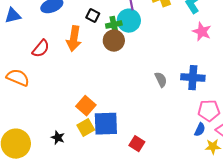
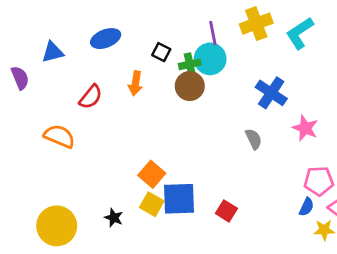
pink star: (202, 32) -> (305, 128), moved
orange arrow: (74, 39) -> (135, 83), size x0.7
blue cross: (193, 78) -> (271, 93), moved, turned 30
yellow square: (86, 128) -> (152, 204), turned -30
red square: (137, 144) -> (226, 211), moved

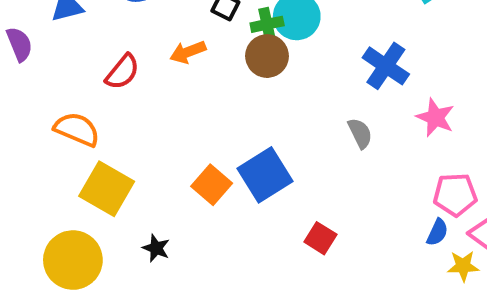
orange arrow: (135, 83) -> (188, 52), turned 60
blue square: (179, 199) -> (265, 175), moved, turned -30
yellow square: (152, 204) -> (107, 189), moved, size x1.5

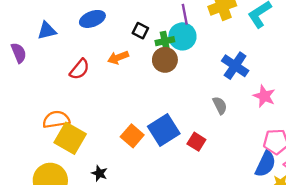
orange semicircle: (77, 129) -> (56, 120), moved, turned -32
blue semicircle: (437, 232) -> (265, 164), size x1.6
red square: (320, 238) -> (196, 142), moved

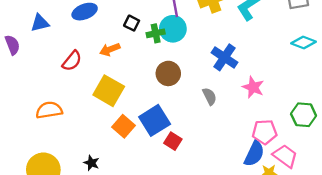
brown circle: (165, 60) -> (168, 73), moved
yellow square: (70, 138) -> (109, 91), moved
red square: (196, 142) -> (173, 141), moved

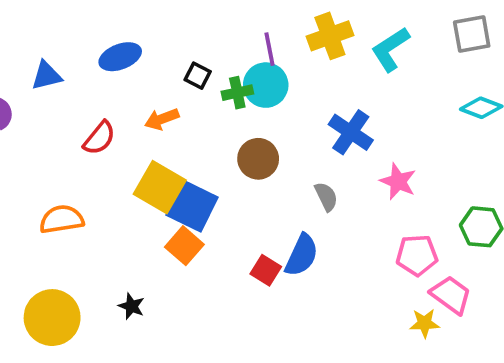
blue square: (155, 120) -> (192, 206), moved, turned -32
blue semicircle: (254, 154) -> (302, 255), moved

